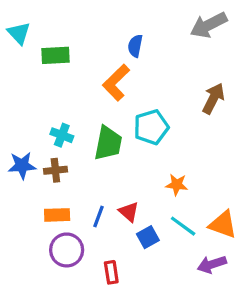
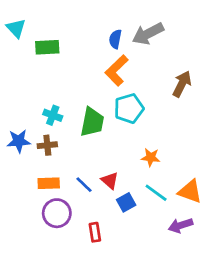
gray arrow: (209, 25) -> (148, 34), moved
orange L-shape: (116, 83) -> (117, 70), moved
blue line: (99, 216) -> (84, 185), turned -66

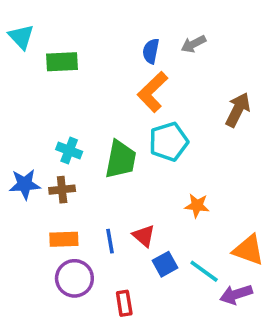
gray arrow: (148, 34) -> (193, 44), size x0.6
blue line: (84, 185) -> (110, 241), turned 36
cyan line: (156, 193) -> (204, 271), moved

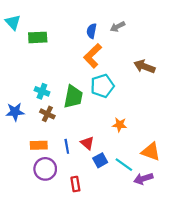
brown arrow: (238, 110) -> (144, 67), turned -96
brown cross: (62, 190) -> (47, 114), moved, turned 32

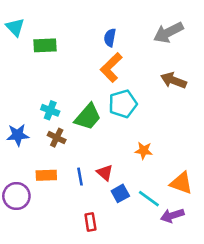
gray arrow: (117, 27) -> (168, 32), moved, size x1.6
green trapezoid: (73, 97) -> (88, 117), turned 30
purple circle: (45, 169) -> (16, 196), moved

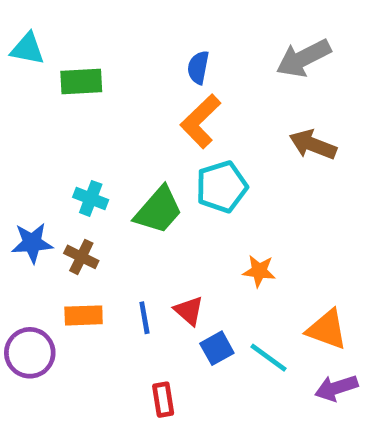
cyan triangle: (15, 27) -> (27, 49), turned -36
brown cross: (57, 138) -> (81, 257), moved
purple arrow: (172, 215) -> (336, 388), moved

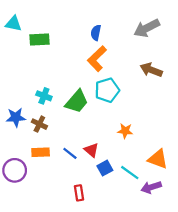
blue line: (144, 318) -> (70, 153), turned -42
purple arrow: (336, 388) -> (151, 187), moved

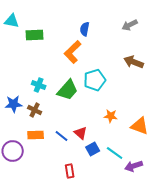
gray arrow: (147, 28) -> (130, 25), size x0.7
orange L-shape: (97, 59) -> (73, 52), moved
orange triangle: (158, 159) -> (140, 126), moved

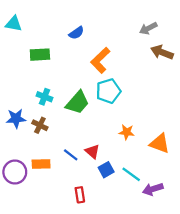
blue semicircle: (85, 29) -> (76, 33), moved, turned -136
green rectangle: (35, 35) -> (40, 55), moved
orange L-shape: (73, 52) -> (100, 60), moved
brown arrow: (134, 62) -> (162, 52), moved
orange rectangle: (36, 135) -> (41, 164), moved

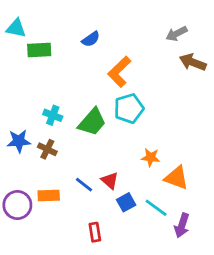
green rectangle: (40, 55) -> (39, 50), moved
orange triangle: (160, 143) -> (176, 178), moved
purple arrow: (153, 189) -> (182, 225), turned -54

